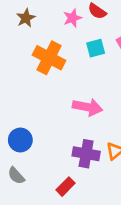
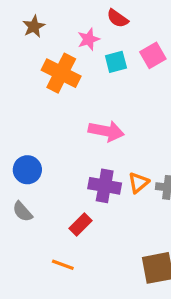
pink star: (72, 18) -> (89, 39), moved

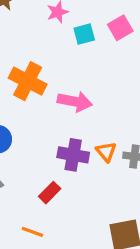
orange cross: (61, 73) -> (28, 81), moved
orange triangle: (138, 183) -> (106, 152), turned -30

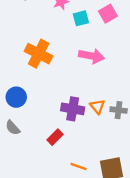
pink arrow: (75, 102) -> (91, 56), moved
orange line: (32, 232) -> (79, 167), moved

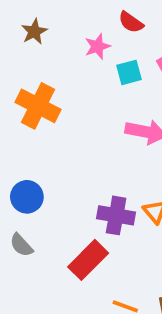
orange cross: (39, 54) -> (38, 106), moved
red rectangle: (55, 137) -> (88, 260), size x1.5

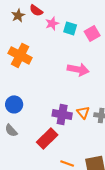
red semicircle: (131, 22) -> (36, 10), moved
cyan square: (129, 72) -> (70, 28), moved, turned 32

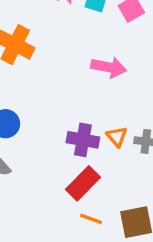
red rectangle: (47, 138) -> (83, 183), moved

